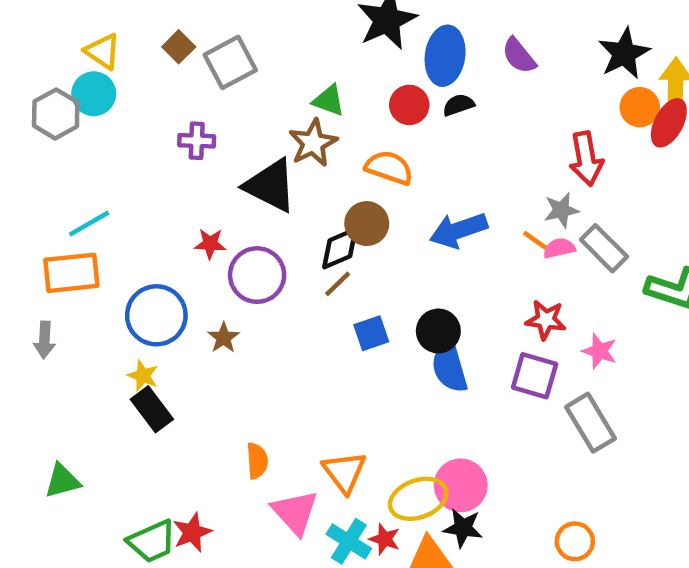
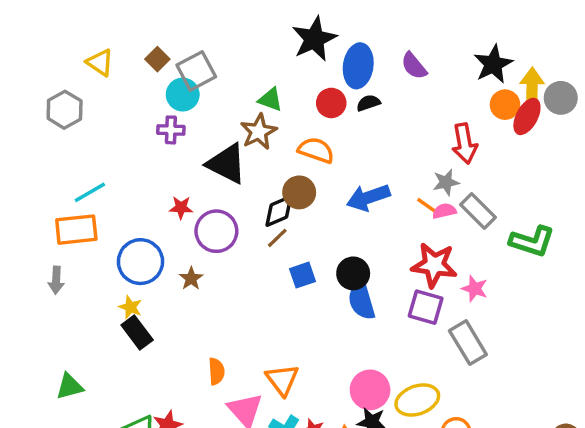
cyan circle: (94, 94) -> (183, 95), moved
red star: (546, 320) -> (434, 265), size x1.5
yellow ellipse: (418, 499) -> (417, 400), moved

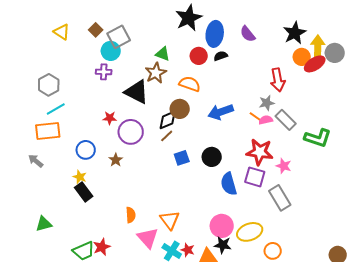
gray hexagon: (65, 110) -> (49, 85), moved
red ellipse: (527, 116) -> (315, 64), turned 30
blue circle: (140, 262) -> (86, 150), size x0.7
gray arrow: (56, 280) -> (36, 161), turned 126
blue semicircle: (362, 300) -> (229, 184), moved

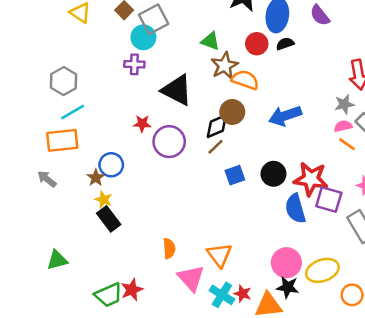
brown star: (156, 73) -> (225, 66), moved
orange line: (256, 117) -> (347, 144), moved
red star: (260, 152) -> (311, 179), moved
brown star: (116, 160) -> (96, 178), moved

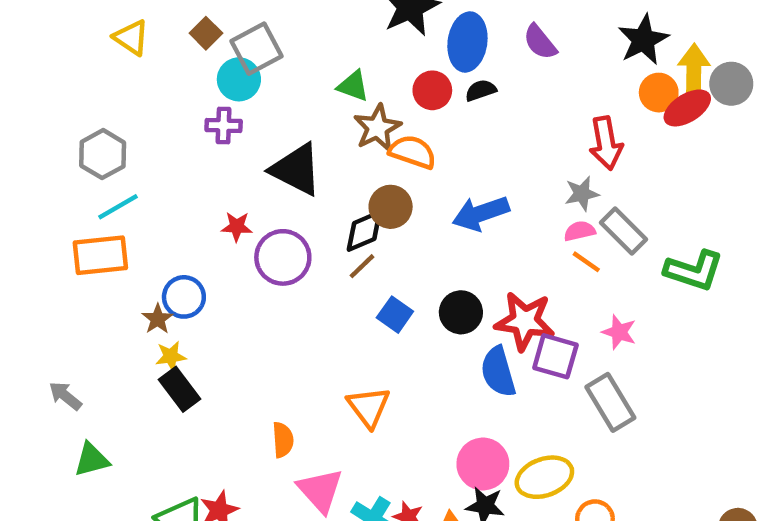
blue square: (235, 175) -> (395, 315), turned -36
gray arrow: (47, 179) -> (65, 396), moved
yellow star: (103, 200) -> (171, 356), turned -30
orange triangle: (219, 255) -> (369, 407), moved

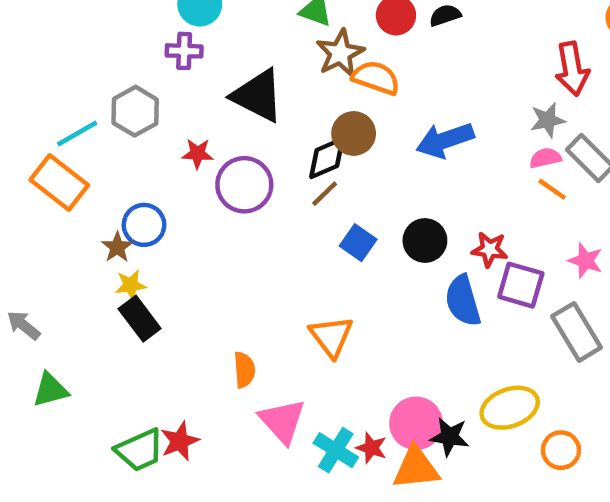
gray hexagon: (103, 154) -> (135, 111), moved
orange rectangle: (100, 255) -> (59, 183), turned 44
red star: (525, 321) -> (490, 249), size x0.6
pink circle: (483, 464) -> (416, 423), moved

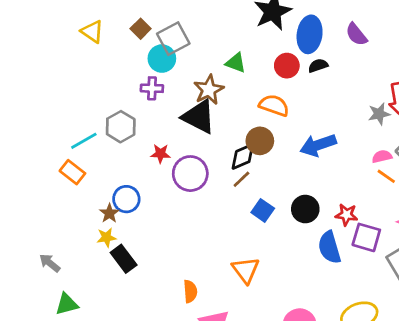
brown star: (340, 53) -> (209, 90), moved
gray star: (548, 120) -> (379, 114), moved
orange rectangle: (59, 183) -> (72, 172), size x0.7
yellow star: (131, 285) -> (106, 237), moved

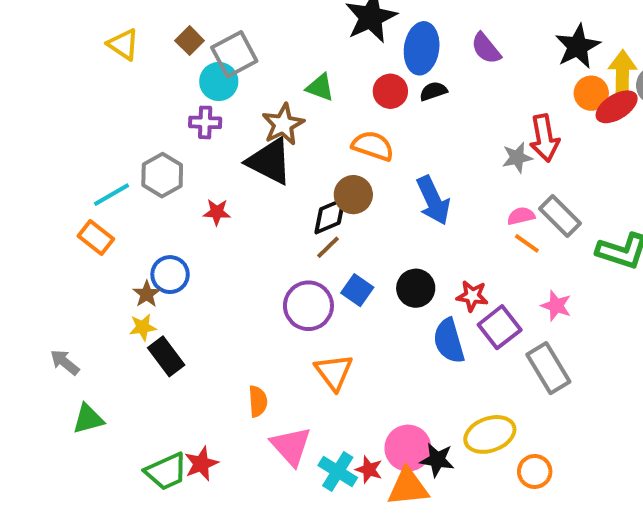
blue arrow: (318, 145) -> (433, 200), turned -96
purple circle: (190, 174) -> (308, 306), moved
purple square: (366, 237) -> (500, 327), turned 36

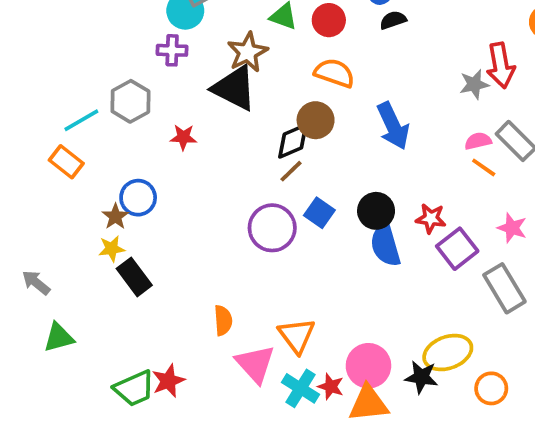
red circle: (390, 91) -> (329, 20), moved
blue semicircle: (449, 341) -> (385, 245), moved
orange triangle: (334, 372) -> (297, 336), moved
black star: (437, 460) -> (421, 377), moved

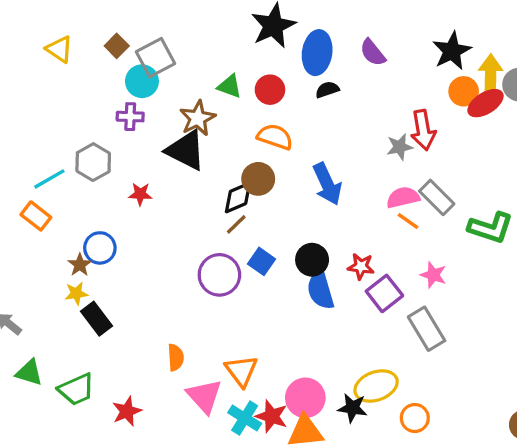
pink semicircle: (478, 141) -> (403, 197), size x1.4
green triangle: (59, 337) -> (29, 373), turned 32
red star: (331, 387) -> (272, 416), size x1.4
green trapezoid: (134, 388) -> (76, 389), moved

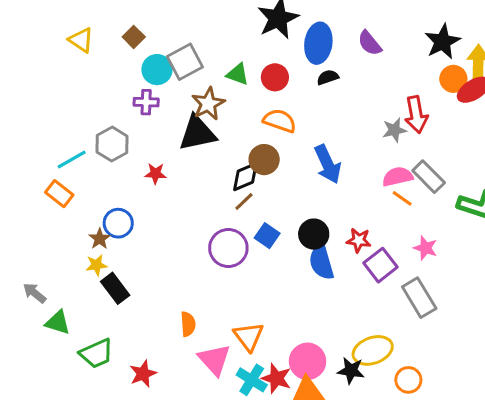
gray square: (155, 58) -> (185, 62), moved
black triangle: (186, 150) -> (197, 133), turned -39
green triangle: (29, 373) -> (58, 322), moved

